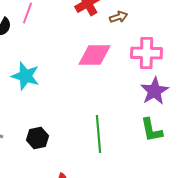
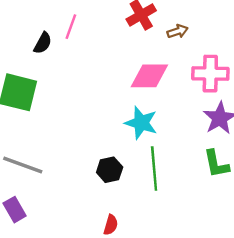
cyan star: (25, 76) -> (141, 123), moved
black hexagon: (37, 138) -> (110, 170), moved

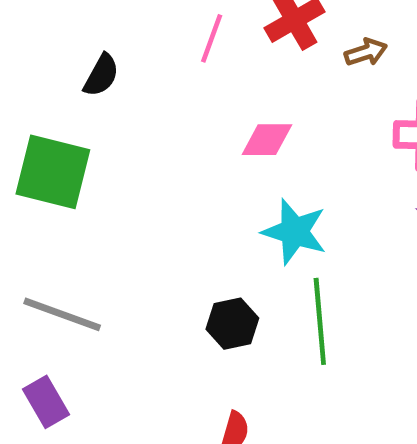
pink line: (71, 27) -> (212, 38), moved
pink diamond: (149, 76) -> (267, 140), moved, size x0.7

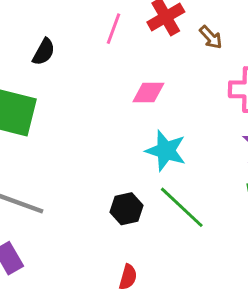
brown arrow: (366, 52) -> (211, 37), turned 65
green line: (320, 321) -> (182, 207), turned -42

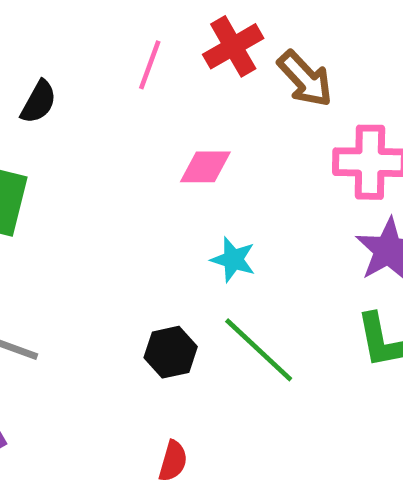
brown arrow: (211, 37) -> (305, 79), size x1.5
cyan star: (166, 151) -> (233, 260), size x0.7

